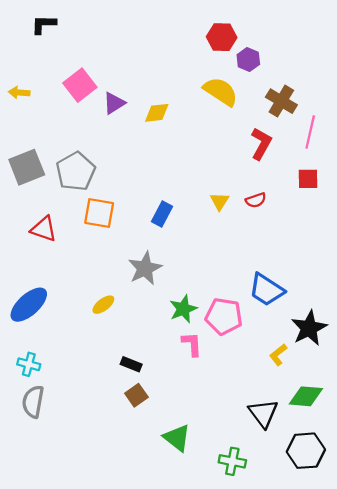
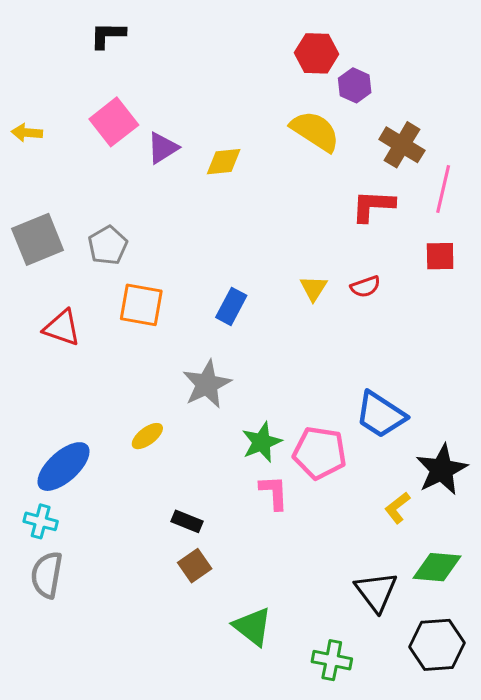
black L-shape: (44, 24) -> (108, 35), moved
red L-shape: (261, 144) -> (373, 206), turned -116
gray pentagon: (76, 171) -> (108, 245), size x0.7
blue ellipse: (29, 305) -> (63, 467), moved

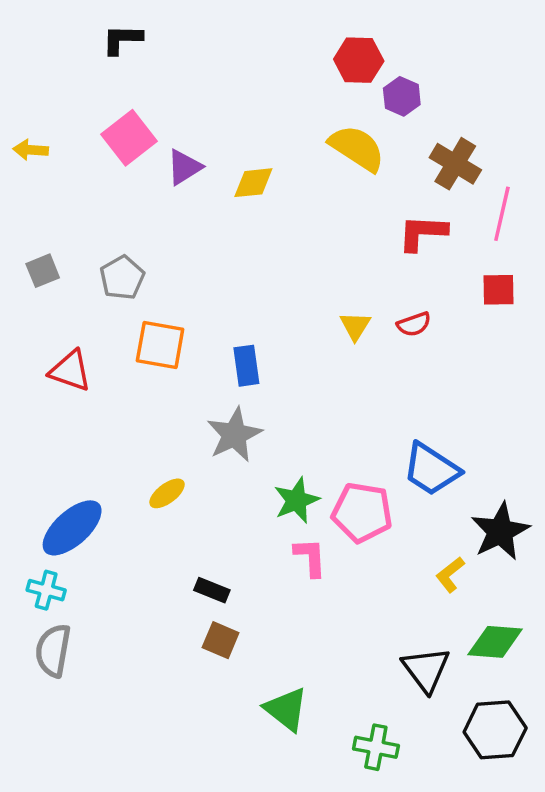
gray square: (38, 239) -> (43, 271), size x0.6
blue rectangle: (231, 306) -> (246, 366), moved, turned -36
brown square: (195, 566) -> (221, 640), turned -32

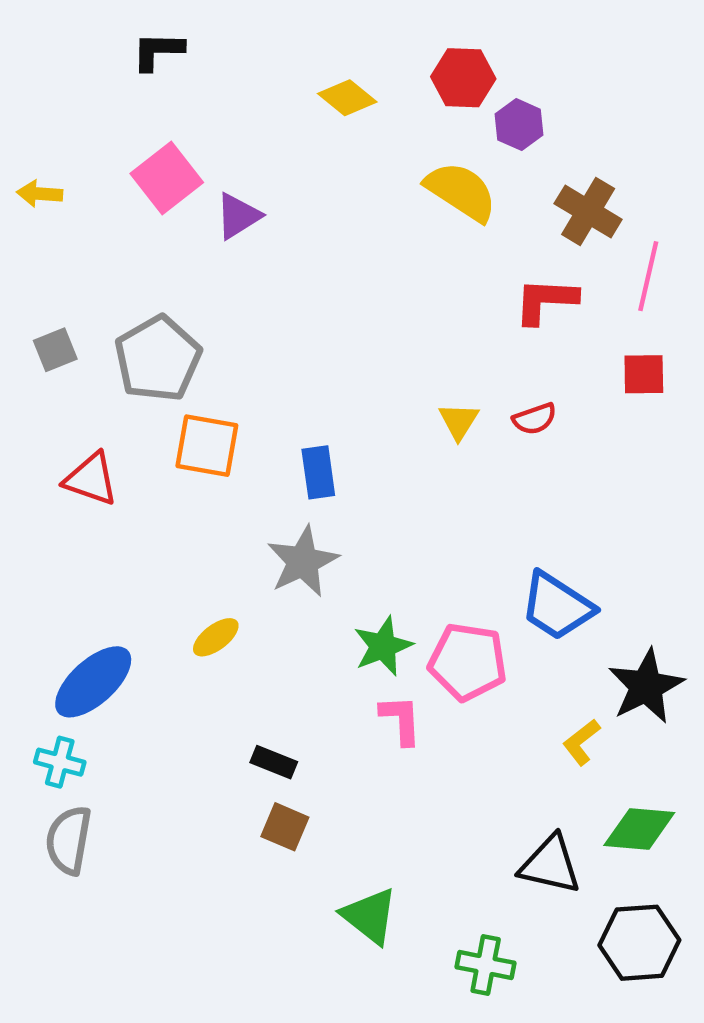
yellow diamond: (253, 183) -> (347, 98), moved, turned 45
gray pentagon: (122, 278) -> (158, 359), size x1.5
black triangle: (426, 669) -> (550, 865), turned -40

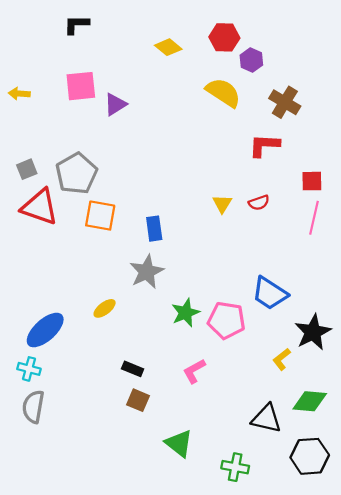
pink square: (167, 178) -> (81, 86), turned 32
pink line: (648, 276) -> (314, 218), moved
red triangle: (91, 479) -> (40, 207), moved, size x1.4
pink L-shape: (401, 720) -> (194, 371), moved, turned -116

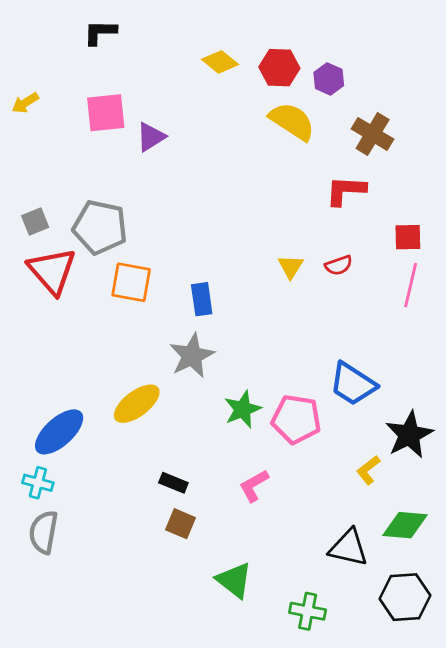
red hexagon: (224, 37) -> (279, 68), moved
yellow arrow: (19, 94) -> (25, 103), moved, turned -36
gray pentagon: (76, 173) -> (100, 227), turned -30
red triangle: (40, 207) -> (52, 271), turned 30
yellow ellipse: (105, 308) -> (137, 404), size x1.6

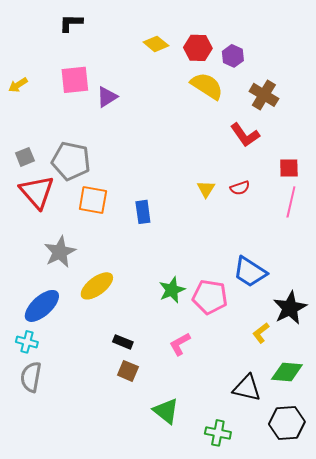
yellow arrow: (25, 103) -> (18, 85), moved
red L-shape: (346, 190) -> (245, 135), turned -128
gray star: (192, 356) -> (60, 252), moved

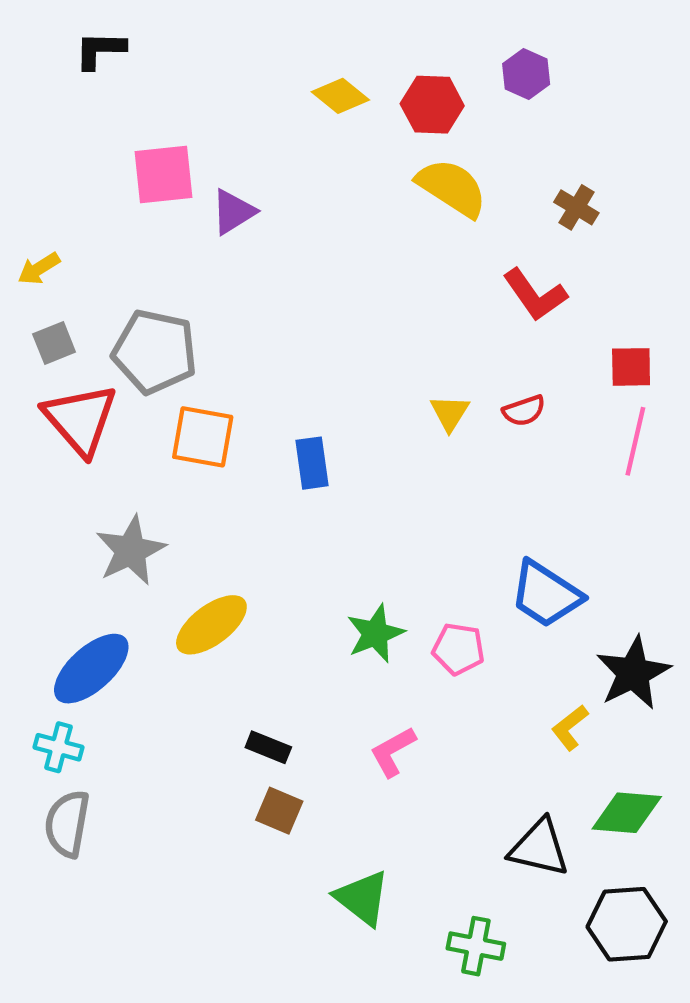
black L-shape: (71, 23) -> (100, 50), moved
purple hexagon: (233, 56) -> (526, 74), moved
yellow arrow: (18, 85) -> (39, 269), moved
brown cross: (264, 95) -> (576, 207), size x0.7
pink pentagon: (210, 297) -> (458, 649), size x0.7

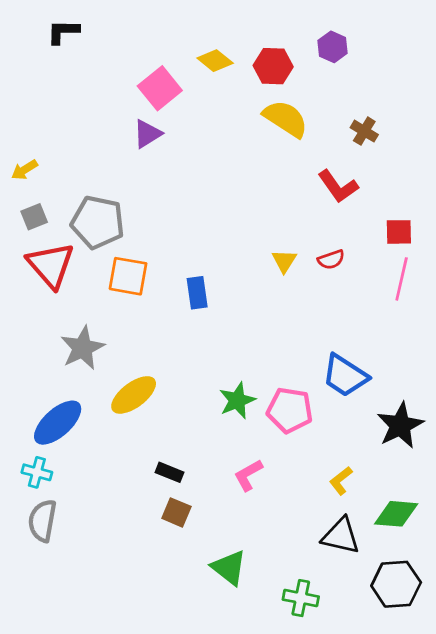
pink square: (163, 175) -> (160, 88), moved, turned -33
pink pentagon: (458, 649) -> (290, 410), size x1.4
yellow L-shape: (570, 728) -> (341, 481), moved

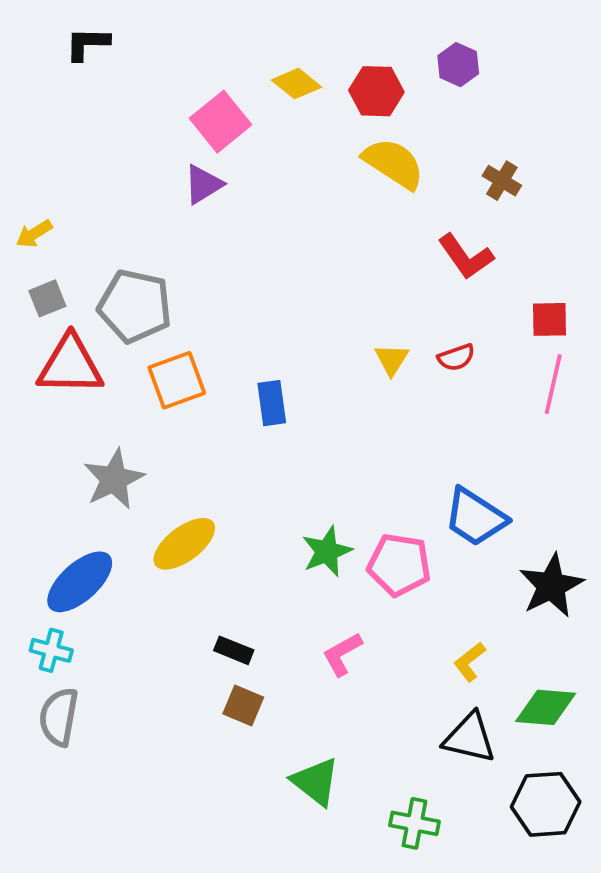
red triangle: (51, 265) -> (70, 365), turned -48
orange square: (128, 276) -> (177, 380), turned -30

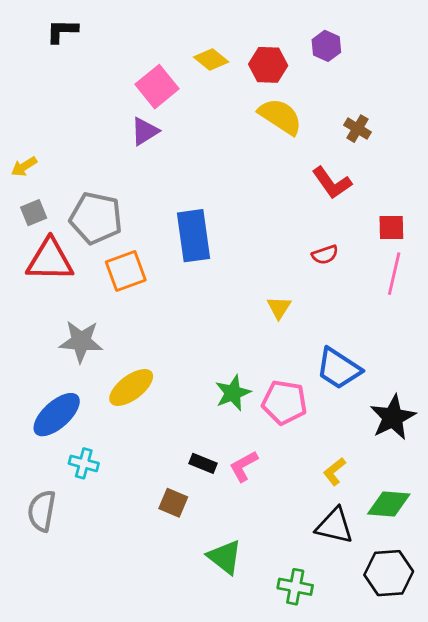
yellow triangle: (392, 359) -> (279, 308), moved
blue rectangle: (272, 403) -> (194, 236), moved, size x1.6
gray star: (114, 479) -> (81, 341), turned 30
cyan cross: (51, 650) -> (84, 463), moved
black rectangle: (234, 650) -> (203, 463), moved

